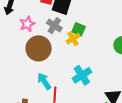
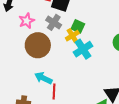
cyan cross: (82, 75) -> (83, 49), moved
cyan arrow: (44, 81) -> (43, 78), turned -30

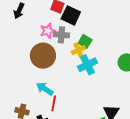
pink star: (27, 21) -> (48, 31), moved
gray cross: (54, 22) -> (61, 35), turned -35

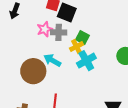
brown circle: (43, 56) -> (33, 71), moved
cyan arrow: (45, 89) -> (52, 60), moved

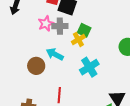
cyan cross: (86, 61) -> (89, 67), moved
brown circle: (33, 71) -> (36, 66), size x0.7

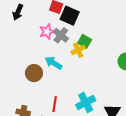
gray cross: (60, 26) -> (61, 35), turned 35
cyan cross: (89, 67) -> (86, 103), moved

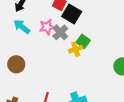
cyan arrow: (53, 63) -> (22, 27), moved
brown circle: (34, 73) -> (16, 64), moved

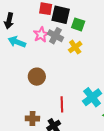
green square: (83, 41) -> (78, 24), moved
brown circle: (16, 64) -> (37, 77), moved

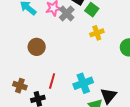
yellow cross: (75, 47) -> (97, 33), moved

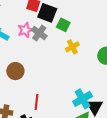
cyan cross: (83, 83) -> (83, 99), moved

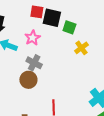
gray cross: (39, 33) -> (34, 63), moved

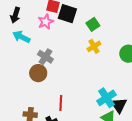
green square: (69, 27) -> (93, 24), moved, turned 32
pink star: (33, 38) -> (46, 22), moved

